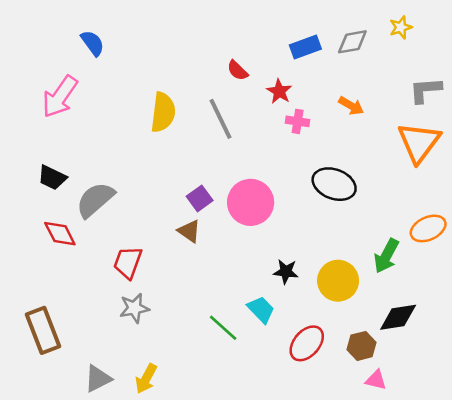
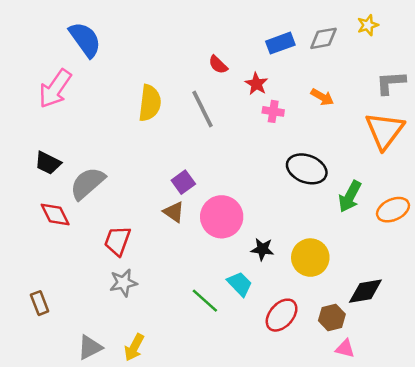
blue semicircle: (93, 43) -> (85, 40), size x1.5
pink circle: (251, 202) -> (222, 217), moved
green arrow: (386, 256) -> (350, 196), moved
brown rectangle: (43, 330) -> (40, 303), size x0.6

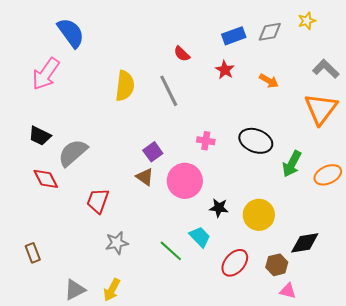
gray L-shape: (391, 83) -> (326, 69), turned 48
red star: (256, 84) -> (225, 70), moved
pink cross: (273, 111) -> (206, 141), moved
gray star: (123, 283) -> (117, 243), moved

